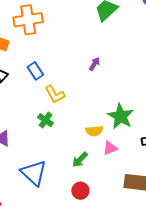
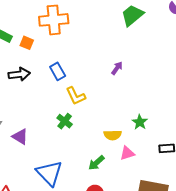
green star: (121, 116) -> (140, 122), size x0.6

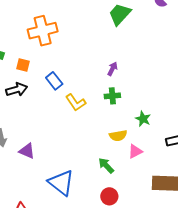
orange square: (27, 43) -> (23, 65), moved
green cross: (65, 121) -> (112, 96), moved, turned -35
green arrow: (96, 163) -> (106, 165), turned 96

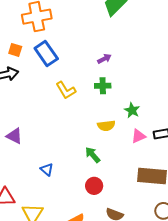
purple arrow: (112, 69) -> (104, 59), turned 32
blue rectangle: (54, 81) -> (46, 53), moved, size x1.4
pink triangle: (135, 151) -> (138, 136), moved
blue triangle: (61, 183) -> (47, 169), size x0.5

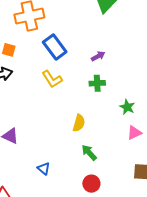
blue rectangle: (46, 53) -> (55, 47), moved
yellow L-shape: (66, 90) -> (52, 79), moved
yellow semicircle: (106, 126) -> (79, 123), moved, turned -66

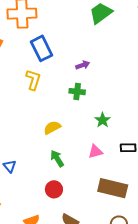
yellow L-shape: (52, 79) -> (33, 80), turned -140
yellow semicircle: (79, 123) -> (52, 128), turned -144
pink triangle: (134, 133) -> (95, 151), moved

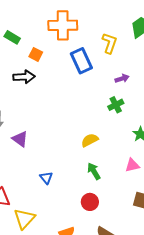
yellow L-shape: (33, 80) -> (110, 43), moved
green cross: (77, 92) -> (116, 105), turned -35

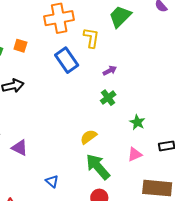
orange cross: (63, 25) -> (59, 18), moved
orange square: (36, 54) -> (20, 46), moved
green arrow: (94, 171) -> (98, 167), size x1.6

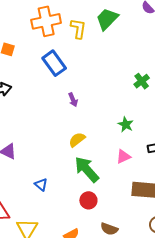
yellow L-shape: (91, 38) -> (78, 29), moved
purple arrow: (110, 71) -> (73, 100), moved, turned 96
green cross: (108, 98) -> (142, 81), moved

